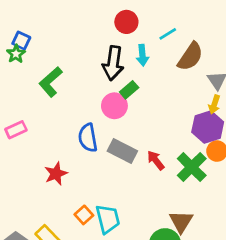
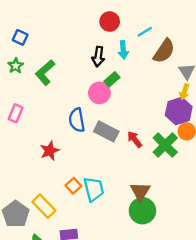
green star: (16, 54) -> (16, 66), moved
black arrow: (113, 63) -> (98, 57), size x0.7
pink rectangle: (16, 130) -> (16, 113), turned -42
brown triangle: (181, 222) -> (140, 191), moved

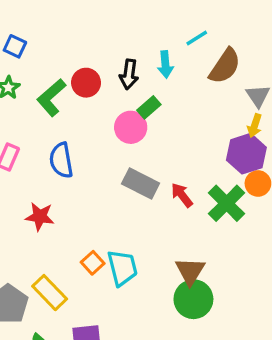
red circle: (110, 22) -> (86, 83), moved
blue semicircle: (77, 120) -> (61, 160), moved
red star: (50, 151) -> (40, 217), moved, turned 30

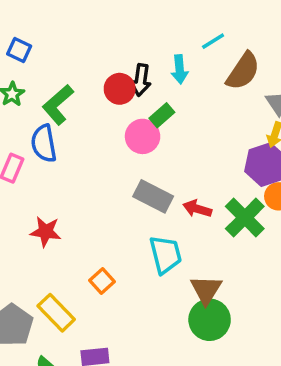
red circle: (86, 83) -> (120, 89), moved
blue semicircle: (61, 160) -> (44, 143), moved
red arrow: (182, 195) -> (197, 209), turned -35
cyan trapezoid: (122, 268) -> (165, 255), moved

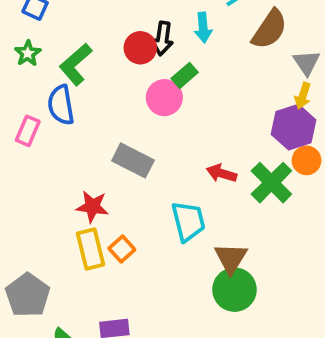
gray rectangle: (153, 196) -> (133, 160), moved
red star: (46, 232) -> (92, 207), moved
yellow rectangle: (56, 313) -> (90, 249), moved, turned 30

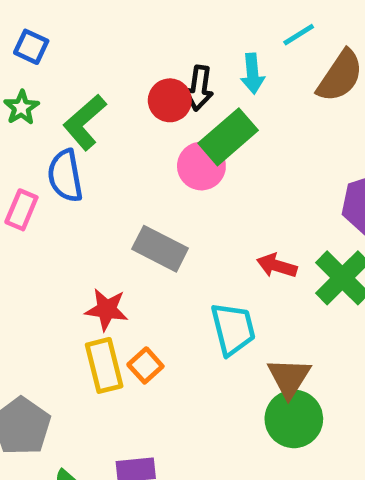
green rectangle: (185, 75) -> (228, 137), size x1.6

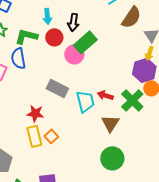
cyan arrow: (252, 74) -> (47, 16), moved
red circle: (170, 100) -> (54, 37), moved
green L-shape: (85, 122) -> (26, 36), turned 55
cyan trapezoid: (233, 329) -> (85, 101), moved
brown triangle: (289, 378) -> (110, 123), moved

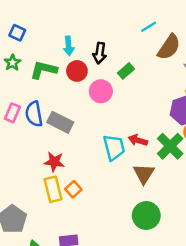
green rectangle: (85, 42) -> (126, 71), moved, size x0.6
blue semicircle: (18, 58) -> (34, 114), moved
gray rectangle: (57, 88) -> (60, 122), moved

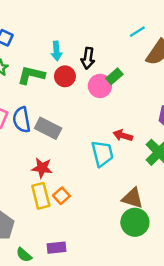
pink circle: (101, 91) -> (100, 86), moved
red arrow: (138, 140) -> (123, 135), moved
brown triangle: (144, 174) -> (133, 198), moved, turned -45

